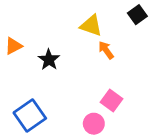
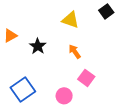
orange arrow: (106, 50) -> (75, 52), moved
pink circle: (94, 124) -> (64, 96), moved

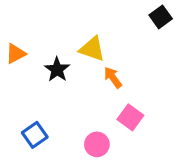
yellow triangle: (70, 20) -> (92, 49), moved
blue square: (23, 90) -> (35, 135), size x0.7

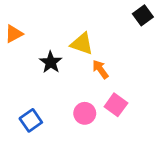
orange triangle: (16, 54) -> (14, 34), moved
pink circle: (97, 144) -> (85, 113), moved

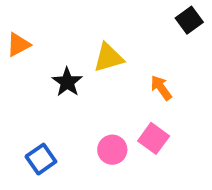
yellow triangle: (82, 44) -> (109, 58), turned -35
orange arrow: (100, 69) -> (161, 88), moved

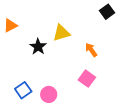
pink circle: (112, 150) -> (49, 94), moved

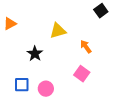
black star: (38, 47) -> (35, 54), moved
blue square: (23, 90) -> (22, 85), turned 35

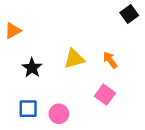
yellow triangle: (58, 31) -> (74, 59), moved
black star: (35, 54) -> (32, 68), moved

